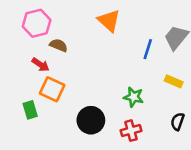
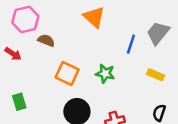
red arrow: (40, 65) -> (13, 54), moved
orange square: (52, 89) -> (67, 74), moved
green star: (134, 97) -> (105, 74), moved

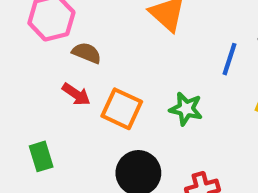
red arrow: (13, 54) -> (76, 94), moved

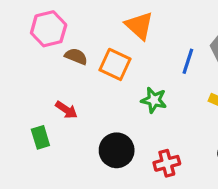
red arrow: (76, 94) -> (66, 110), moved
orange square: (122, 109) -> (115, 64), moved

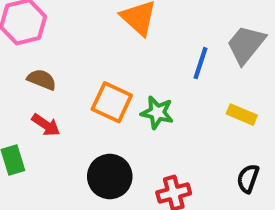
brown semicircle: (76, 56) -> (42, 80), moved
orange square: (115, 64) -> (112, 102), moved

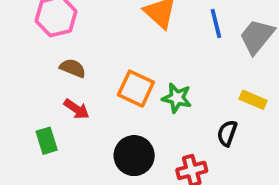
blue line: (201, 63) -> (216, 24), moved, turned -32
black semicircle: (248, 179) -> (227, 133), moved

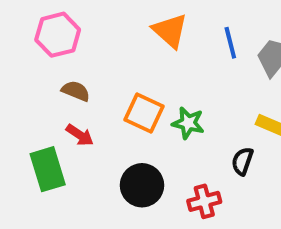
green rectangle: (47, 141) -> (48, 169), size x1.5

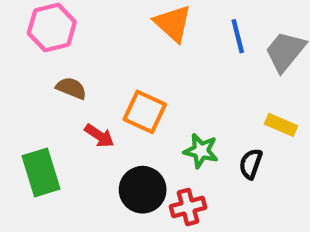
green star: (188, 123) -> (201, 151), moved
red arrow: (80, 135) -> (99, 136), moved
red cross: (204, 201) -> (188, 207), moved

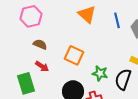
red arrow: (99, 136) -> (42, 66), moved
black semicircle: (251, 164) -> (123, 79), size x1.5

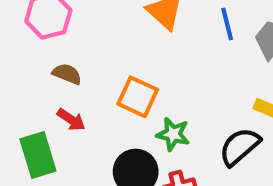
green star: (100, 73) -> (173, 134), moved
black semicircle: (123, 79) -> (240, 147), turned 30

